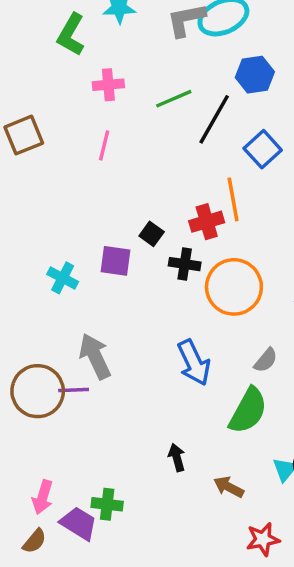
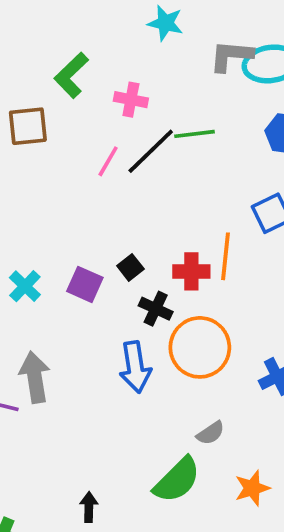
green L-shape: (71, 35) -> (71, 75), moved
black line: (214, 119) -> (151, 151), moved
blue arrow: (194, 363) -> (135, 367), moved

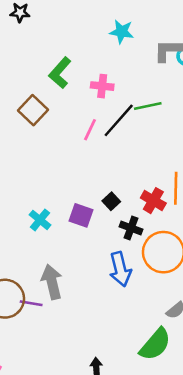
brown square: (28, 126) -> (33, 110), turned -36
red cross: (191, 271) -> (153, 201), turned 35

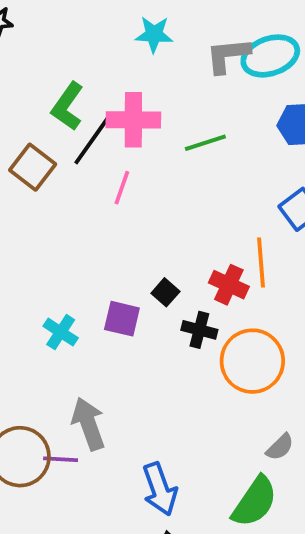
pink cross: (102, 86) -> (133, 120), size x1.5
black line: (119, 120) -> (93, 138), moved
blue arrow: (120, 269) -> (160, 489), moved

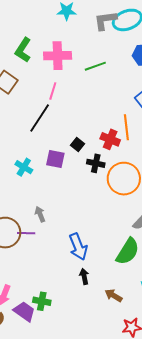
black line: (93, 138) -> (40, 118), moved
gray arrow: (88, 424) -> (40, 214), size x0.6

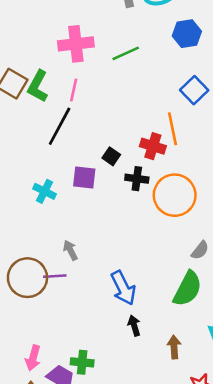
green L-shape: (23, 50) -> (38, 86), moved
brown arrow: (114, 295) -> (174, 347), turned 60

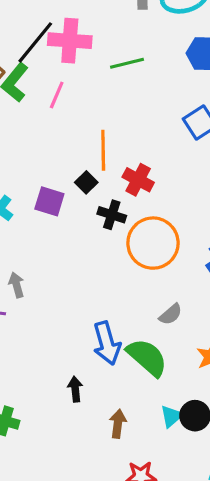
black line: (60, 126) -> (35, 42), moved
orange line: (172, 129) -> (103, 150), moved
blue arrow: (123, 288) -> (107, 343), moved
green semicircle: (188, 289) -> (147, 357), turned -87

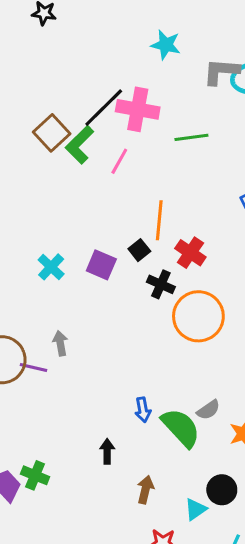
gray semicircle: (171, 314) -> (208, 410), moved
blue arrow: (107, 343) -> (143, 410), size x0.6
cyan triangle: (171, 416) -> (196, 509), moved

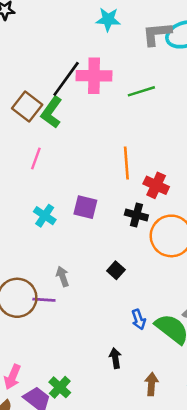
pink line: (119, 161) -> (36, 159), moved
black square: (139, 250) -> (116, 270), moved
green cross: (35, 475) -> (60, 387), turned 30

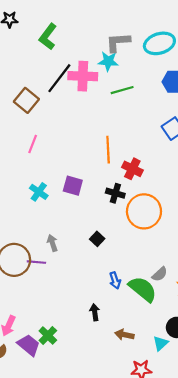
cyan star: (108, 19) -> (108, 61), moved
gray L-shape: (157, 34) -> (118, 42), moved
green L-shape: (51, 112) -> (48, 37), moved
brown arrow: (151, 384) -> (124, 335), turned -84

